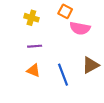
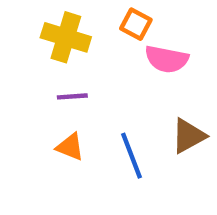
yellow cross: (31, 18) -> (66, 37), size x1.5

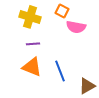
brown triangle: (189, 136) -> (87, 86), moved
orange triangle: (70, 147) -> (32, 67), size x1.5

